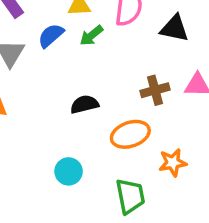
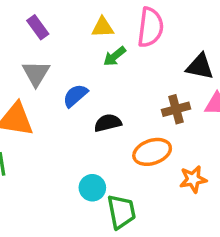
black triangle: (174, 28) -> (200, 67), moved
blue semicircle: (51, 35) -> (75, 96), moved
green trapezoid: (130, 196) -> (121, 212), moved

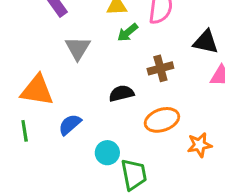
gray triangle: (36, 73) -> (78, 48), moved
blue semicircle: (75, 96) -> (70, 125), moved
brown cross: (176, 109) -> (160, 68), moved

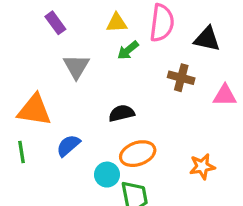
black triangle: (206, 42) -> (207, 39), moved
brown cross: (160, 68) -> (181, 78), moved, turned 30
orange ellipse: (162, 120) -> (138, 154), moved

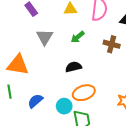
green arrow: (128, 50) -> (78, 37), moved
blue semicircle: (68, 146) -> (35, 101), moved

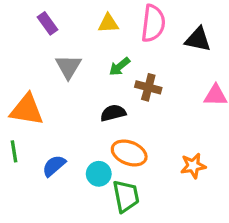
brown cross: (112, 44) -> (148, 87), moved
orange ellipse: (84, 93) -> (129, 153), turned 40

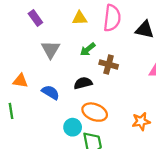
orange triangle: (27, 110) -> (20, 81), size x0.6
blue semicircle: (54, 166) -> (51, 92), moved, turned 72

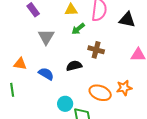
green arrow: (88, 49) -> (78, 29), moved
orange ellipse: (95, 112) -> (100, 93), moved
orange star: (141, 121) -> (124, 88), moved

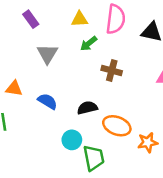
black semicircle: (74, 66) -> (87, 108), moved
orange star: (124, 88) -> (148, 142), moved

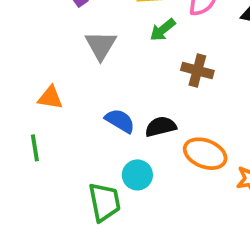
blue semicircle: (47, 101) -> (120, 121), moved
green trapezoid: (94, 158) -> (104, 202), moved

